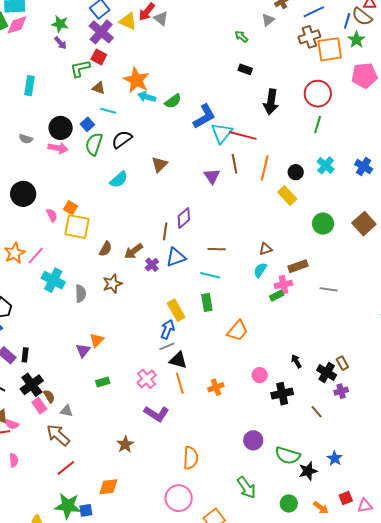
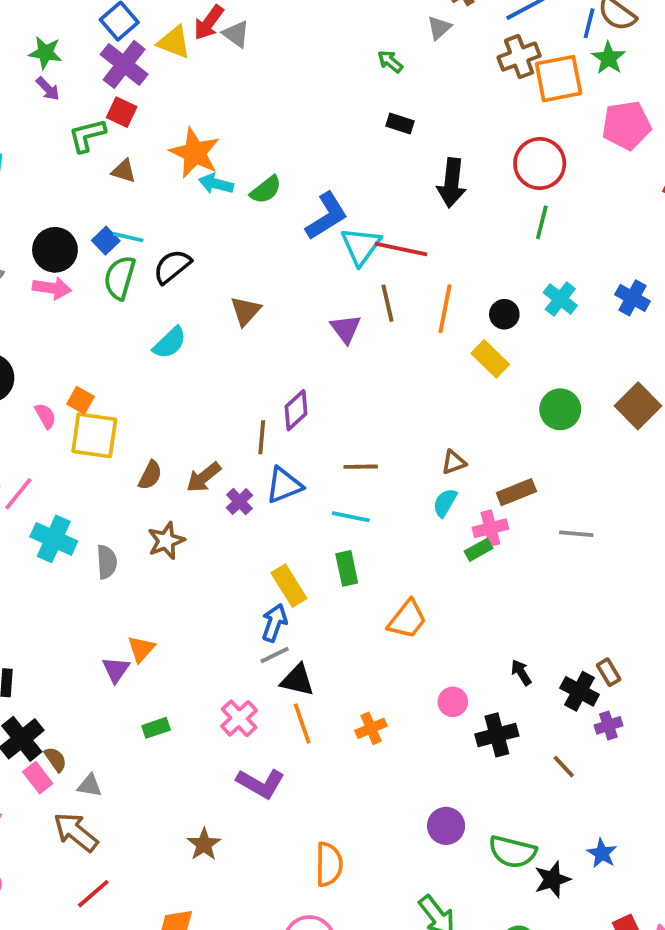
cyan line: (108, 111) -> (128, 237), moved

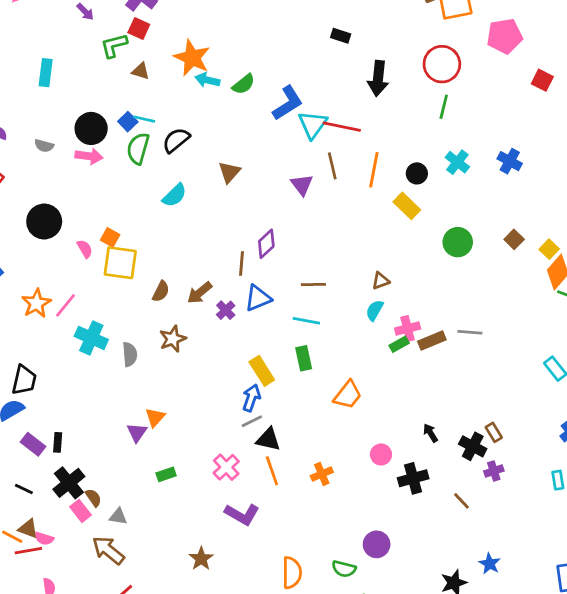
brown square: (638, 406) -> (514, 239), size x0.6
brown rectangle: (516, 492) -> (432, 340), moved
green semicircle: (512, 852) -> (344, 569), moved, size x0.7

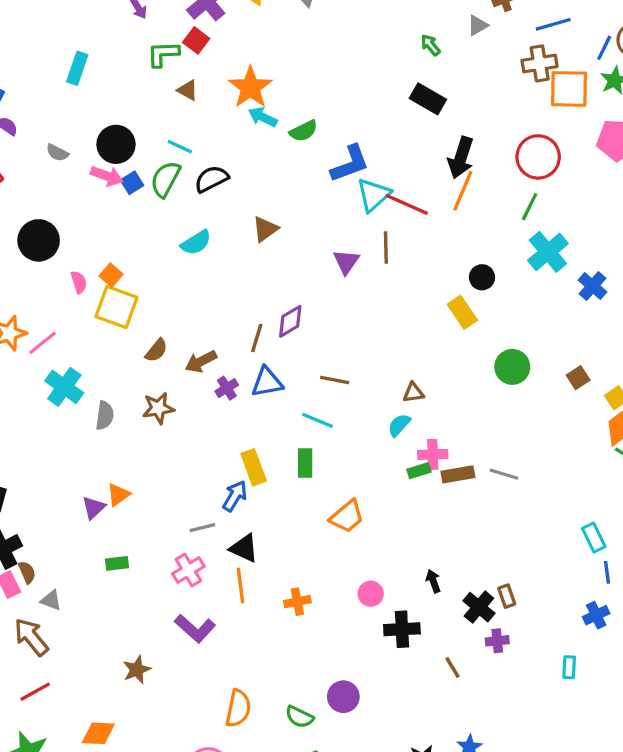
black rectangle: (341, 36) -> (428, 99), size x1.5
blue square: (128, 122) -> (132, 183), moved
cyan cross: (457, 162) -> (548, 252), moved, size x1.4
orange line: (374, 170) -> (463, 191), moved
gray line: (252, 421) -> (202, 528), moved

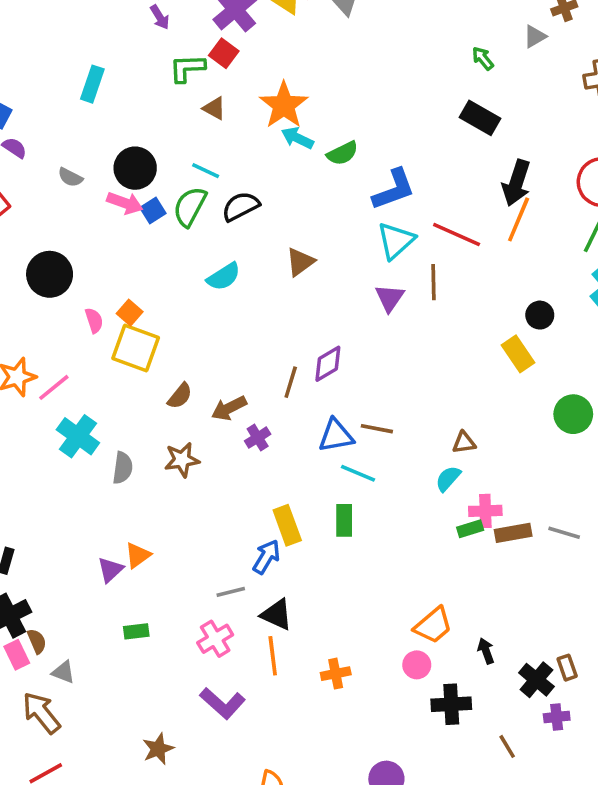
cyan triangle: (374, 195) -> (396, 241), moved
blue triangle: (267, 382) -> (336, 436), moved
orange trapezoid: (347, 516) -> (433, 625), moved

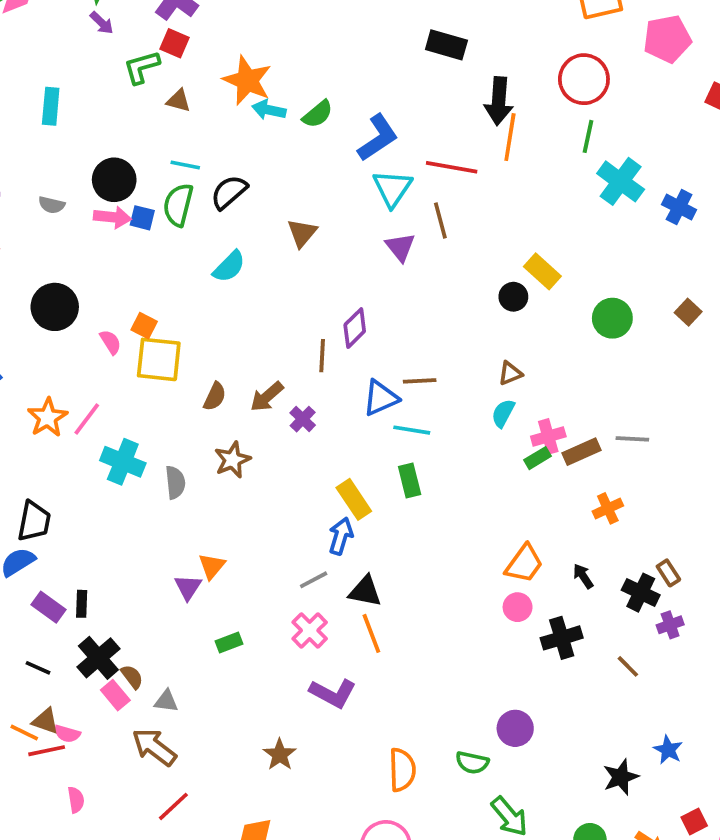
blue square: (153, 211) -> (142, 218), turned -30
black circle: (540, 315) -> (513, 297), moved
orange cross: (336, 674) -> (608, 508), moved

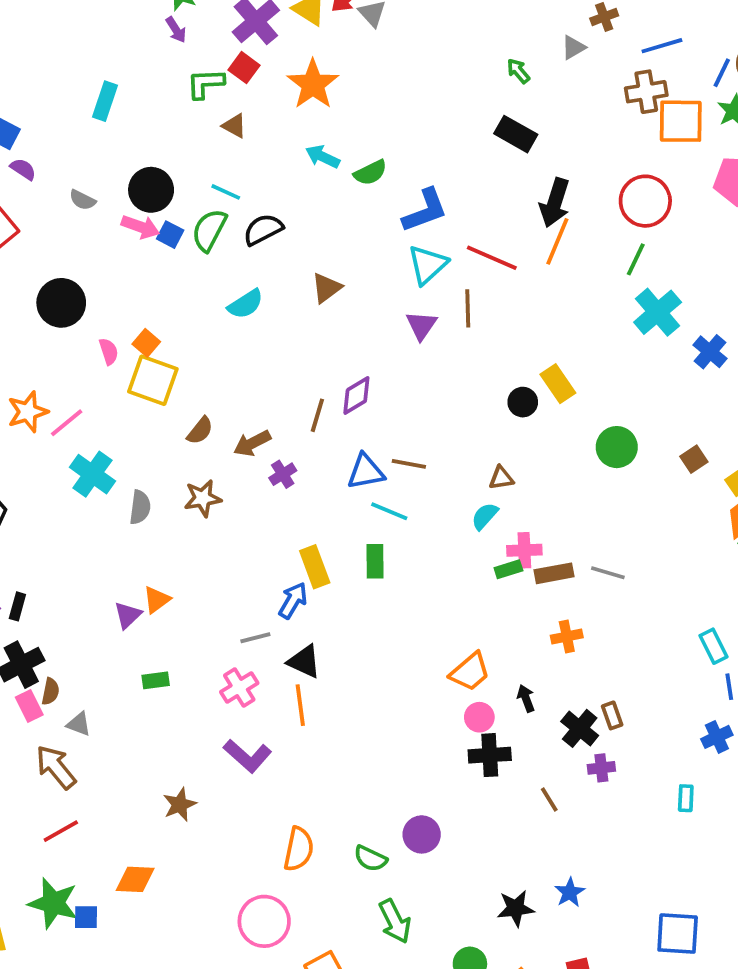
orange star: (247, 80) -> (313, 84), moved
pink circle: (518, 607) -> (479, 717), moved
brown semicircle: (132, 677) -> (50, 691), turned 35

